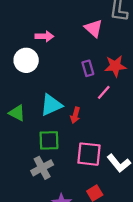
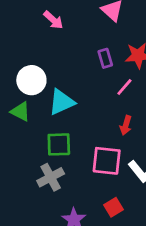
pink arrow: (44, 36) -> (53, 20), turned 42
white circle: (26, 60) -> (31, 80), moved
red arrow: (75, 115) -> (126, 125), moved

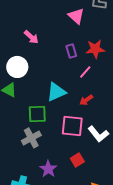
pink arrow: (53, 20) -> (31, 37), moved
cyan triangle: (62, 102) -> (56, 92), moved
red arrow: (126, 125) -> (86, 100), turned 40

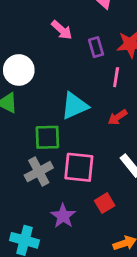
pink arrow: (31, 37) -> (62, 30), moved
pink line: (85, 72) -> (116, 77), turned -32
pink square: (72, 126) -> (79, 167), moved

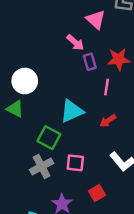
pink arrow: (62, 30) -> (75, 42), moved
green square: (47, 137) -> (49, 138), turned 30
pink square: (79, 167) -> (75, 163), size x0.7

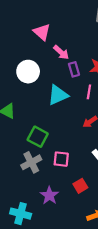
pink triangle: (96, 20) -> (42, 32), moved
white circle: (25, 81) -> (28, 72), moved
cyan triangle: (72, 111) -> (58, 95), moved

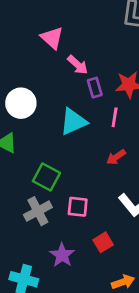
white circle: (28, 72) -> (21, 103), moved

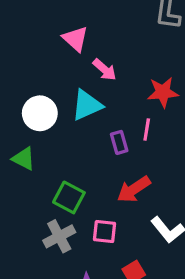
purple rectangle: (95, 88) -> (119, 142), moved
cyan triangle: (73, 122) -> (87, 105), moved
red arrow: (116, 157) -> (134, 189), moved, size x1.5

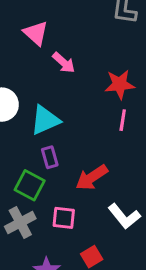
cyan triangle: (87, 105) -> (45, 120), moved
pink line: (147, 129) -> (123, 120), moved
purple rectangle: (119, 142) -> (50, 157), moved

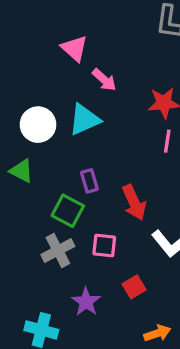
cyan triangle: (45, 120) -> (84, 120), moved
red arrow: (92, 177) -> (134, 202), turned -80

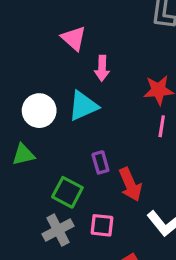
pink arrow: (104, 80) -> (102, 68), turned 50
green triangle: (21, 171) -> (23, 155), turned -40
purple rectangle: (89, 181) -> (100, 162), moved

